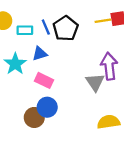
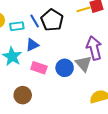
blue circle: (47, 107) -> (65, 68), moved
brown circle: (34, 117) -> (23, 95), moved

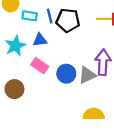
black pentagon: (52, 20) -> (68, 20), turned 30
gray triangle: (84, 64) -> (87, 75), turned 30

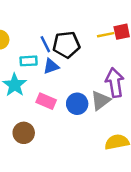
cyan rectangle: (30, 16) -> (29, 61), moved
blue triangle: (40, 40) -> (51, 66), moved

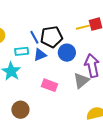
pink rectangle: (46, 101) -> (50, 85), moved
blue circle: (77, 104) -> (67, 53), moved

